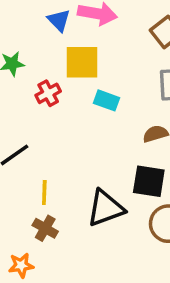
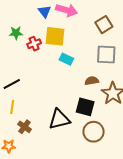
red cross: (48, 93) -> (34, 44), moved
yellow line: (44, 192) -> (12, 107), moved

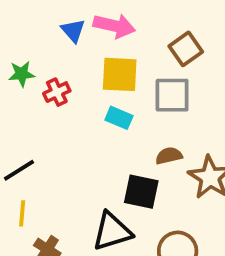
yellow square: (55, 36) -> (120, 74), moved
gray square: (106, 55) -> (172, 95), moved
black square: (85, 107) -> (141, 192), moved

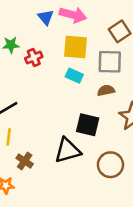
brown semicircle: (169, 156) -> (106, 90), moved

